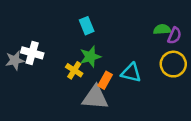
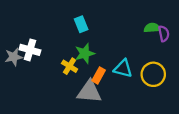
purple semicircle: (174, 36) -> (164, 34), turned -35
yellow circle: (173, 64) -> (153, 74), moved

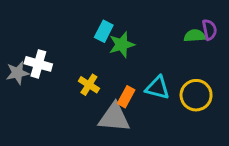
cyan rectangle: (81, 24) -> (104, 31), turned 49
purple semicircle: (164, 34) -> (209, 30), moved
green star: (85, 53) -> (122, 45), moved

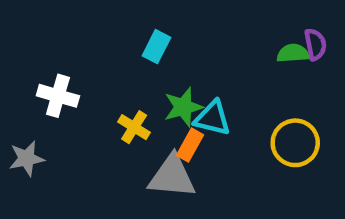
green star: (122, 45) -> (183, 107), moved
gray star: (18, 73) -> (27, 159), moved
cyan triangle: (157, 88) -> (212, 118), moved

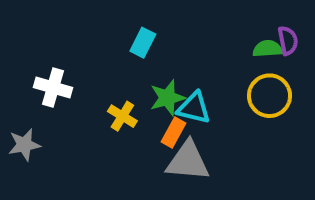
yellow circle: (295, 143) -> (269, 96), moved
gray triangle: (172, 176) -> (188, 161), moved

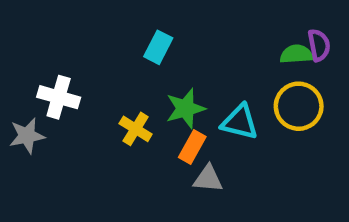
cyan triangle: (194, 108) -> (240, 122), moved
gray star: (24, 145) -> (27, 136), moved
gray triangle: (188, 161) -> (208, 179), size x0.6

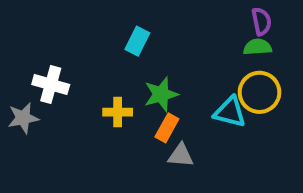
purple semicircle: (319, 45) -> (261, 21), moved
cyan triangle: (240, 122) -> (230, 112), moved
yellow cross: (136, 129) -> (118, 112), turned -32

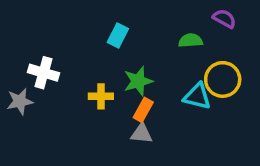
purple semicircle: (261, 21) -> (224, 19), turned -50
green semicircle: (258, 47) -> (191, 41), moved
gray triangle: (181, 155) -> (142, 134), moved

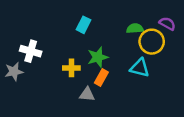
purple semicircle: (224, 19) -> (167, 24), moved
yellow circle: (223, 79) -> (152, 42), moved
gray triangle: (142, 134) -> (87, 94), moved

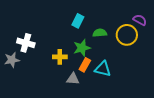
cyan rectangle: (83, 25) -> (78, 21), moved
green semicircle: (135, 28) -> (100, 33), moved
cyan triangle: (140, 68) -> (103, 69), moved

